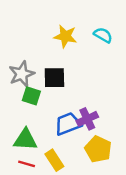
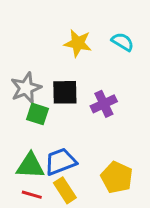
purple cross: (87, 119) -> (104, 104), moved
blue trapezoid: (68, 124) -> (61, 161), moved

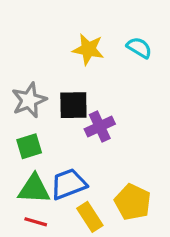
purple cross: (104, 104) -> (100, 127), moved
green square: (37, 114) -> (29, 146), moved, turned -35
yellow rectangle: (65, 190) -> (90, 217), moved

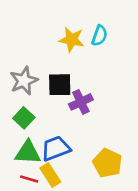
cyan semicircle: (139, 48) -> (99, 36), moved, turned 78
green square: (29, 146) -> (24, 118), turned -30
yellow rectangle: (90, 217) -> (50, 175), moved

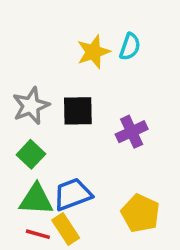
yellow star: (72, 40) -> (93, 52), turned -30
purple cross: (81, 102) -> (132, 132), moved

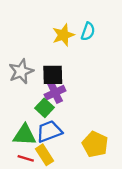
purple cross: (132, 132) -> (55, 93), moved
green square: (31, 154) -> (45, 108), moved

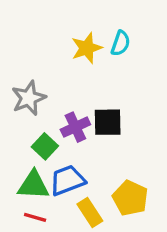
black square: (53, 75) -> (108, 122), moved
green square: (45, 108) -> (45, 146), moved
yellow rectangle: (45, 155) -> (90, 213), moved

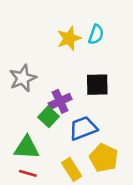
black square: (108, 122) -> (97, 85), moved
green square: (45, 146) -> (48, 117), moved
blue trapezoid: (67, 180) -> (83, 128), moved

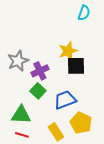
cyan semicircle: (96, 34) -> (84, 13), moved
yellow star: (69, 38) -> (68, 51), moved
purple cross: (60, 101) -> (40, 71), moved

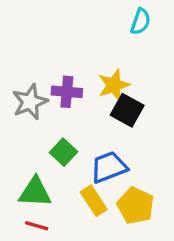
black square: (76, 66) -> (127, 110), turned 30
purple cross: (40, 71) -> (67, 92), moved, turned 30
yellow rectangle: (56, 132) -> (94, 201), moved

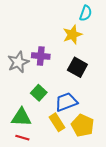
yellow star: (114, 85) -> (72, 35), moved

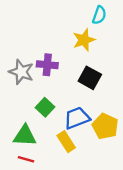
gray star: (18, 62) -> (21, 72), turned -30
yellow pentagon: (83, 125) -> (105, 126), moved

